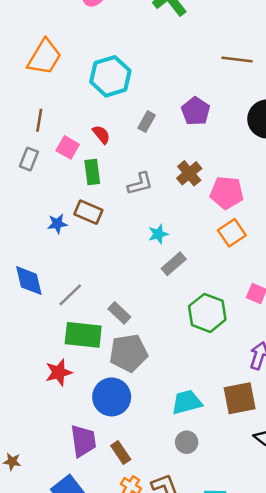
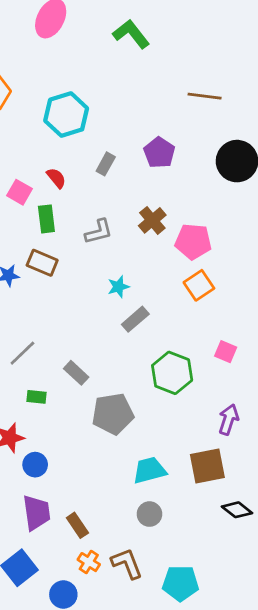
green rectangle: (83, 335) -> (37, 397), size x0.5
gray pentagon: (128, 353) -> (113, 414), moved
blue circle: (112, 397) -> (35, 465), moved, size x0.6

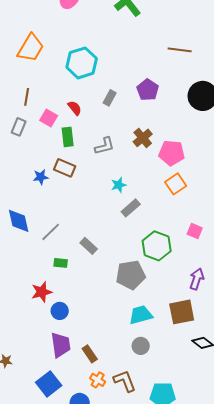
gray pentagon: (113, 414) -> (131, 275), moved

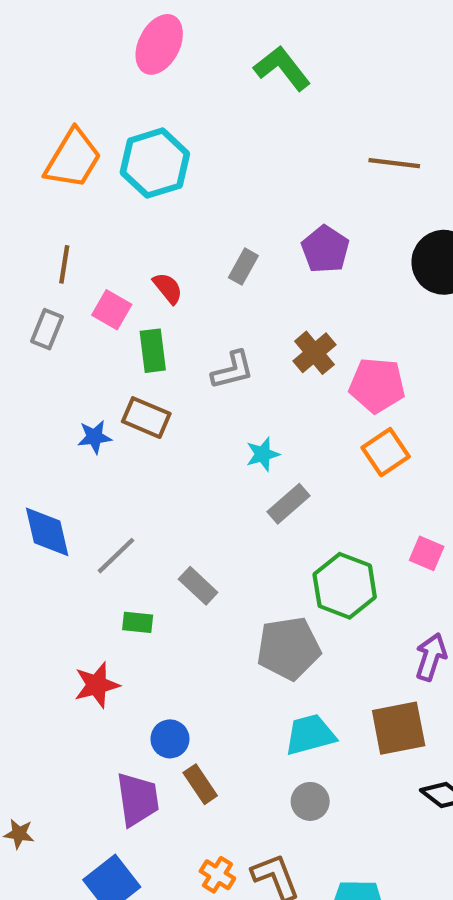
cyan hexagon: (82, 63) -> (155, 163), moved
blue circle: (60, 311) -> (170, 739), moved
brown rectangle: (90, 354) -> (200, 784), moved

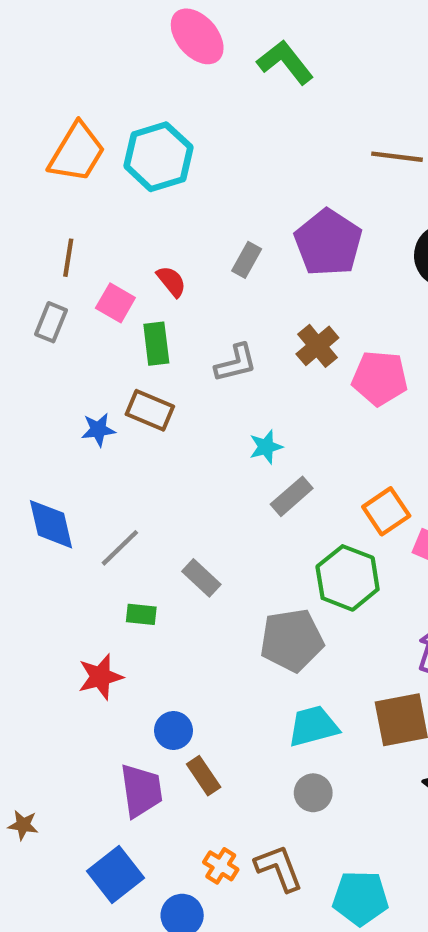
pink ellipse: (159, 44) -> (197, 36), moved, turned -68
purple pentagon: (325, 249) -> (328, 243), size x1.4
orange square: (386, 452) -> (386, 511), moved

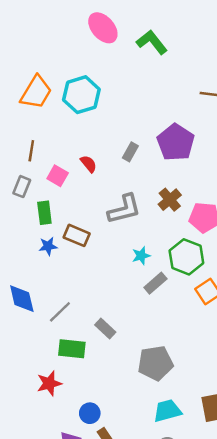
green rectangle: (156, 344) -> (44, 213), moved
gray L-shape: (236, 363) -> (124, 209), size x1.4
green hexagon: (348, 578) -> (186, 257), moved
green rectangle: (141, 614) -> (72, 349), size x1.6

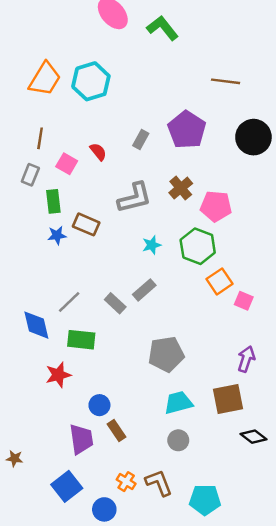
gray rectangle: (155, 283) -> (144, 290), moved
blue diamond: (22, 299) -> (36, 325), moved
gray rectangle: (105, 328) -> (115, 303), moved

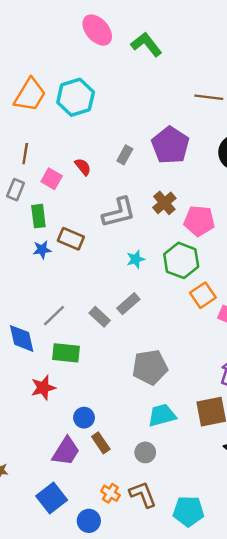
purple trapezoid: (81, 439) -> (66, 451), turned 40
gray circle: (178, 440) -> (145, 452), moved

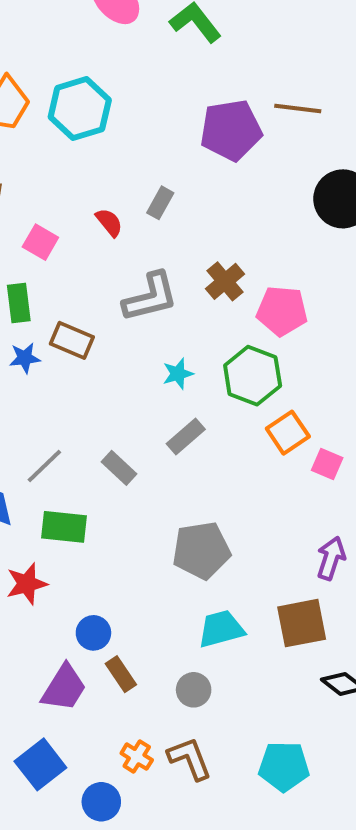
purple pentagon: (170, 145) -> (231, 130), moved, turned 30
red semicircle: (83, 167) -> (109, 222), moved
gray rectangle: (128, 304) -> (186, 437), moved
cyan pentagon: (188, 511) -> (284, 766), moved

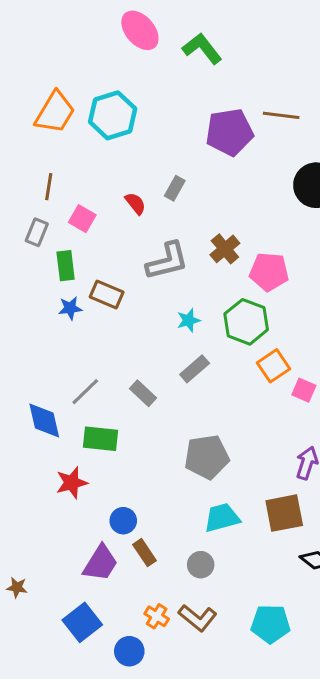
brown L-shape: (190, 759) -> (198, 618), turned 150

